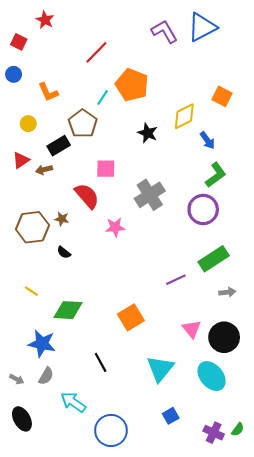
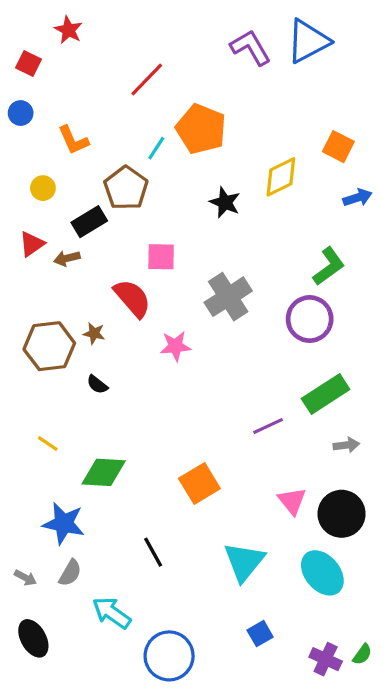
blue arrow: (207, 140) -> (358, 198), moved, turned -72

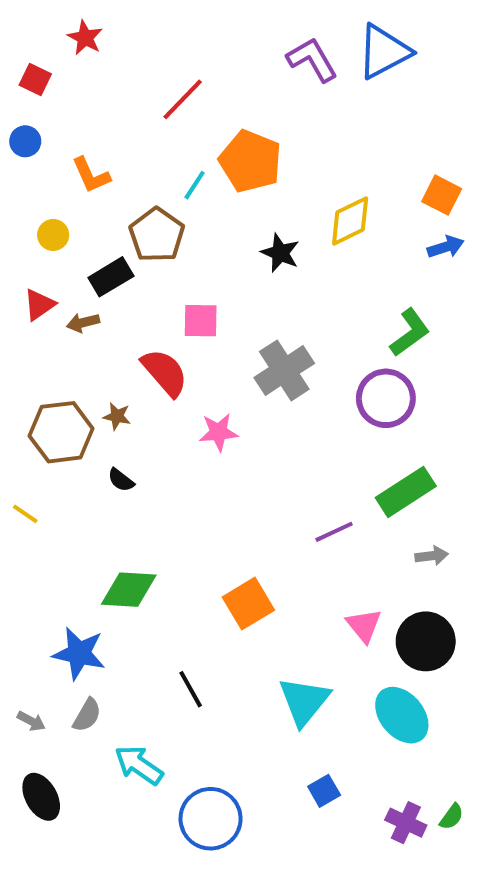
orange square: (338, 147) -> (442, 195), moved
yellow line: (48, 444) -> (25, 514), moved

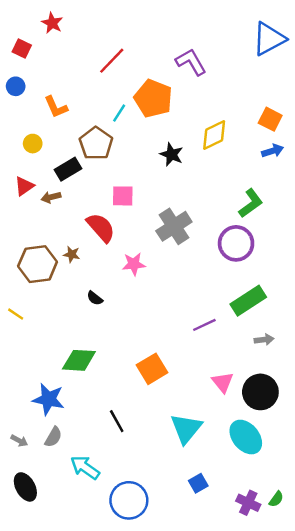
blue triangle: (384, 52) -> (269, 39), moved
purple L-shape: (312, 60) -> (191, 62), moved
black semicircle: (121, 480) -> (95, 298), moved

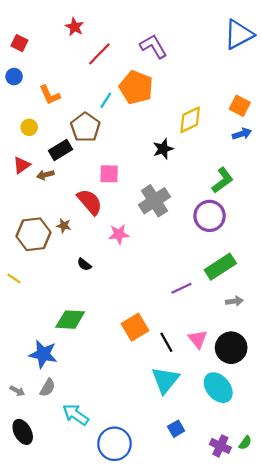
red star: (52, 23) -> (75, 27), moved
purple L-shape: (191, 62) -> (153, 46), moved
black star: (172, 154) -> (163, 149), moved, turned 30
black line: (117, 421) -> (166, 342), moved

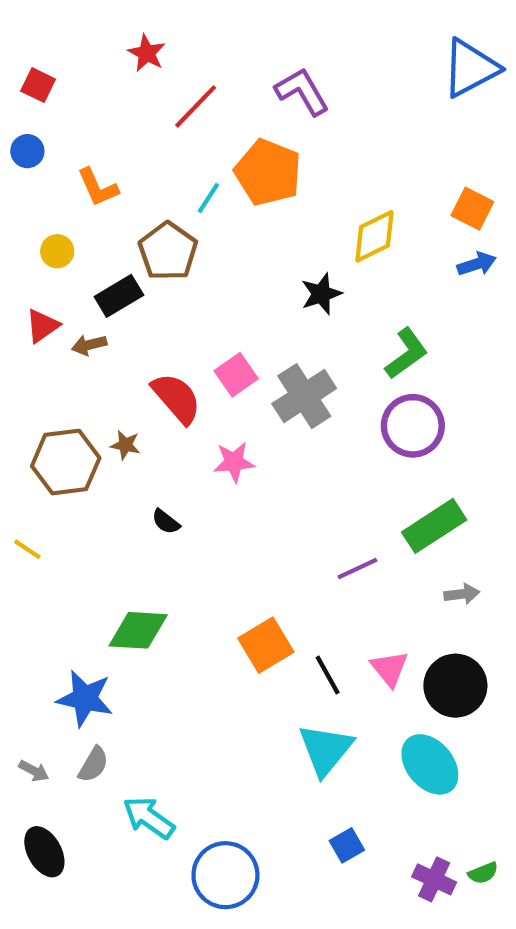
pink square: (109, 174) -> (236, 375), moved, turned -36
green L-shape: (222, 180) -> (406, 353), moved
green semicircle: (245, 443) -> (483, 873), turned 32

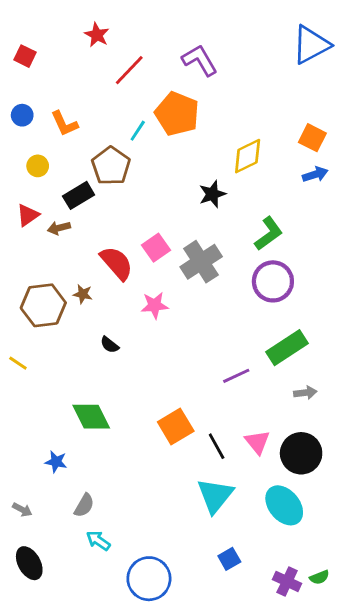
blue circle: (27, 151) -> (22, 115), moved
green diamond: (138, 630) -> (91, 417), turned 60
blue star: (85, 698) -> (56, 462), size x0.6
gray semicircle: (93, 764) -> (84, 505), moved
cyan arrow: (149, 818) -> (98, 541), size x0.7

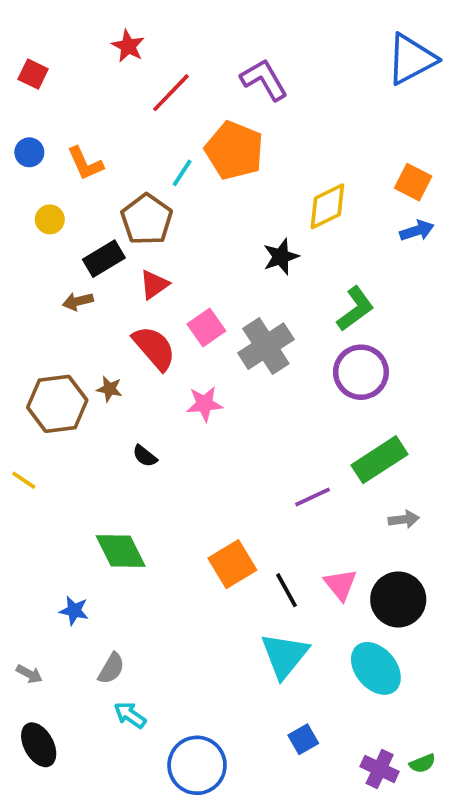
red triangle: (28, 215) -> (154, 285), moved

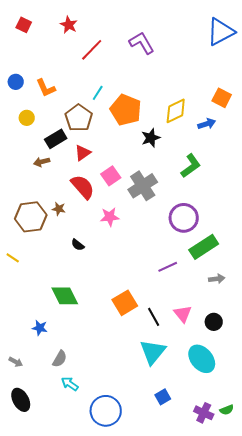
red square: (33, 74) -> (24, 25), moved
orange pentagon: (234, 150) -> (126, 110), moved
blue arrow: (417, 231) -> (207, 124), moved
purple circle: (361, 372) -> (184, 218), moved
black circle: (398, 599) -> (214, 322), size x0.6

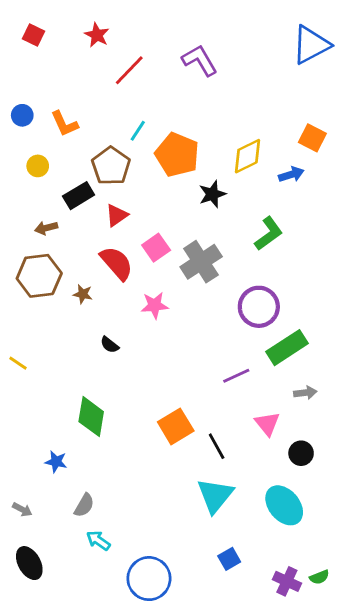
brown arrow: (42, 162) -> (46, 228), moved
brown hexagon: (31, 217) -> (39, 276), moved
green diamond: (65, 296) -> (91, 417), turned 36
pink triangle: (183, 314) -> (267, 424), moved

